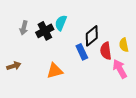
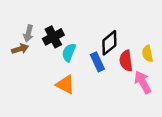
cyan semicircle: (61, 23) -> (69, 52), moved
brown arrow: (14, 66) -> (20, 49), moved
orange triangle: (55, 71) -> (65, 85), turned 42

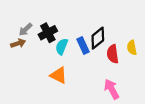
gray arrow: (28, 33) -> (26, 30), turned 32
blue rectangle: (97, 62) -> (83, 45), moved
pink arrow: (143, 82) -> (112, 89), moved

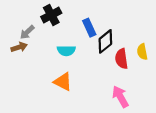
black cross: (48, 33) -> (51, 15), moved
blue rectangle: (83, 45) -> (89, 28), moved
cyan semicircle: (62, 47) -> (66, 51), turned -112

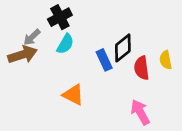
blue rectangle: (89, 28) -> (104, 60), moved
brown arrow: (19, 47) -> (23, 55), size x1.5
cyan semicircle: (66, 51) -> (65, 44), moved, turned -60

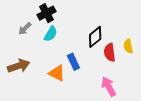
brown arrow: (23, 55) -> (19, 66), moved
blue rectangle: (104, 60) -> (73, 62), moved

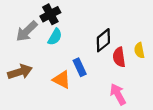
gray arrow: (25, 29) -> (27, 31), size x1.5

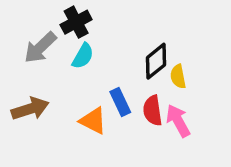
yellow semicircle: (139, 50) -> (178, 76), moved
red semicircle: (119, 57) -> (153, 110), moved
pink arrow: (118, 94) -> (178, 121), moved

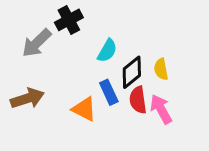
cyan semicircle: (83, 56) -> (107, 51), moved
black diamond: (156, 61) -> (132, 72), moved

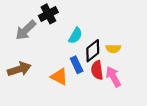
yellow semicircle: (161, 69) -> (113, 49), turned -80

